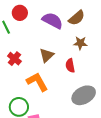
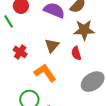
brown star: (80, 43) -> (84, 30), size x1.5

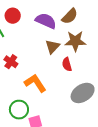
brown triangle: (52, 45) -> (52, 47), moved

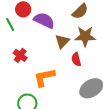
purple semicircle: (46, 21) -> (44, 20), moved
orange L-shape: (35, 83) -> (44, 77), turned -70

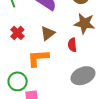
brown triangle: (62, 41) -> (48, 33), moved

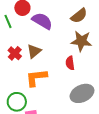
brown triangle: (48, 33) -> (34, 51), moved

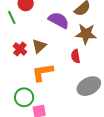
purple semicircle: (42, 21) -> (59, 20), moved

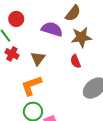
red cross: (20, 49) -> (12, 54), moved
orange L-shape: (43, 72) -> (31, 86), moved

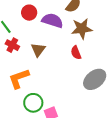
red circle: (16, 19) -> (29, 13), moved
orange L-shape: (31, 86) -> (19, 79), moved

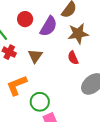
purple semicircle: (52, 20) -> (49, 26), turned 105
green circle: (33, 103) -> (40, 102), moved

